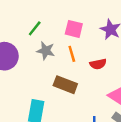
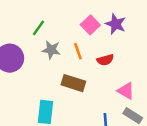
pink square: (74, 29) -> (90, 25), moved, turned 36

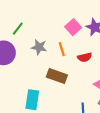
green line: (39, 28) -> (18, 29), moved

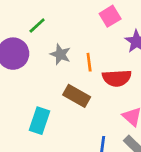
pink square: (73, 27) -> (110, 16), moved
red semicircle: (85, 57) -> (117, 78), size x1.5

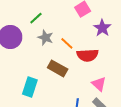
green line: (37, 26) -> (36, 18), moved
orange line: (89, 62) -> (67, 43), turned -40

